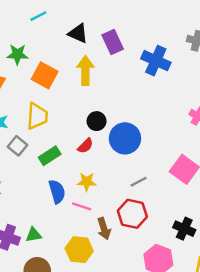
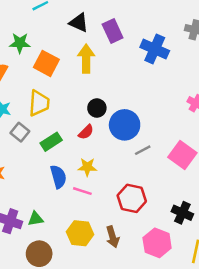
gray line: (139, 182) -> (143, 150), moved
brown arrow: (104, 229) -> (113, 237), moved

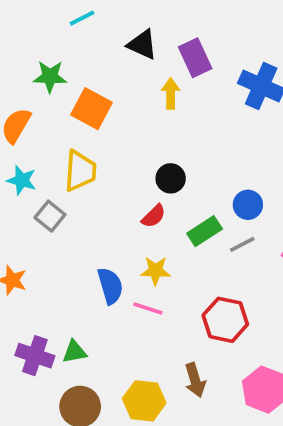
yellow arrow: (86, 59) -> (171, 94), moved, size x0.7
blue circle: (125, 125) -> (248, 205), moved, size x0.6
green rectangle: (51, 142) -> (205, 231), moved
yellow hexagon: (80, 233) -> (144, 401), moved

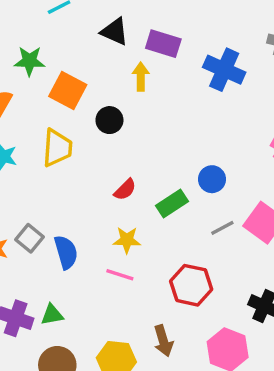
purple rectangle: (195, 58) -> (163, 44), turned -48
black circle: (171, 178) -> (109, 120), moved
gray square: (50, 216) -> (30, 238), moved
gray line: (242, 244) -> (222, 228), moved
blue semicircle: (110, 286) -> (66, 252), moved

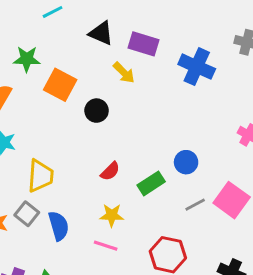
yellow arrow: (141, 77) -> (124, 73), turned 135
yellow trapezoid: (57, 148) -> (40, 176), moved

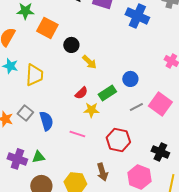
yellow arrow: (124, 73) -> (89, 62), moved
red semicircle: (110, 171) -> (81, 93), moved
yellow trapezoid: (40, 176) -> (34, 75), moved
yellow star: (112, 215) -> (91, 110), moved

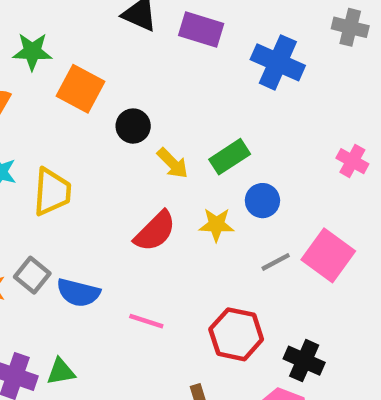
red semicircle: (81, 93) -> (155, 231), size x1.5
green rectangle: (107, 93) -> (230, 157), moved
yellow star: (91, 110) -> (216, 225), moved
blue semicircle: (46, 121) -> (78, 293), turned 120
black cross: (160, 152) -> (304, 361), moved

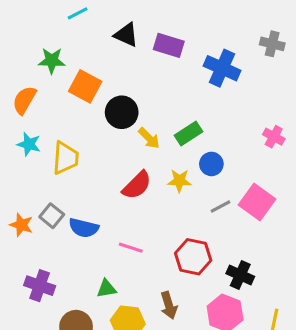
black circle: (133, 126) -> (122, 112), size x1.4
green triangle: (61, 372) -> (106, 289), moved

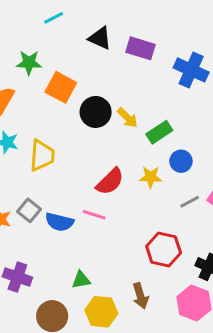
yellow arrow: (149, 138) -> (127, 118), moved
pink line: (131, 248) -> (94, 215), moved

